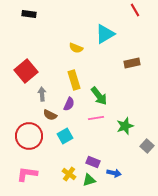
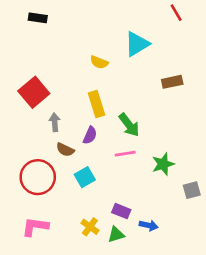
gray square: (147, 146) -> (192, 190), turned 32

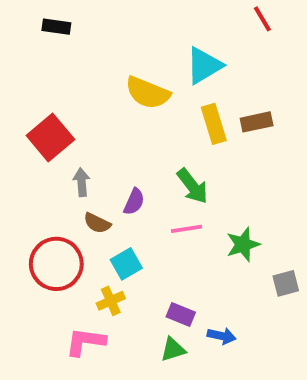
yellow semicircle: (99, 62) -> (148, 93), size x1.6
yellow rectangle: (96, 104) -> (214, 124), moved
pink L-shape: (35, 227) -> (85, 342), moved
yellow cross: (90, 227) -> (111, 301), moved, turned 30

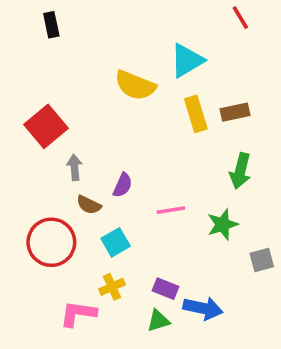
black rectangle: (56, 27) -> (51, 25), turned 70
green arrow: (192, 186) -> (240, 171), moved, turned 52
yellow cross: (111, 301) -> (112, 287), moved
blue arrow: (222, 336) -> (203, 308), size x1.5

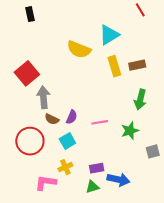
gray arrow: (75, 167) -> (43, 97), size x1.5
purple semicircle: (123, 185) -> (72, 117), moved
purple rectangle: (165, 289) -> (97, 168), turned -32

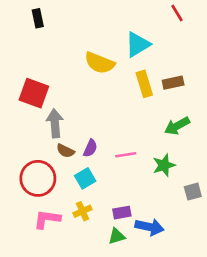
red square: (27, 73) -> (34, 93), turned -30
green arrow: (140, 99) -> (177, 126), turned 48
pink L-shape: (46, 183) -> (47, 219), moved

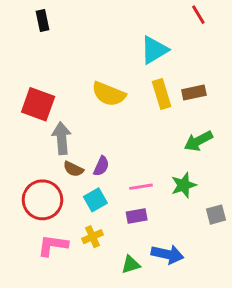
yellow semicircle: (100, 63) -> (109, 94), moved
pink line: (126, 155) -> (141, 187), moved
purple rectangle: (122, 213) -> (137, 216), moved

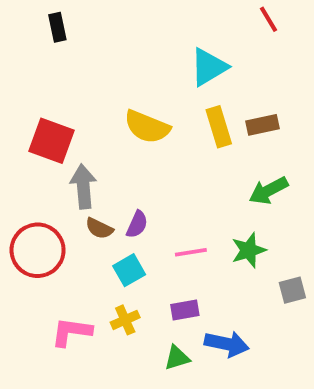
red circle: (42, 200) -> (38, 250), moved
purple rectangle: (137, 216) -> (185, 310), moved

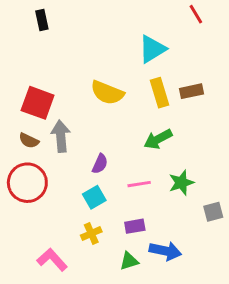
green arrow: (269, 191) -> (158, 139), moved
brown semicircle: (99, 228) -> (29, 141), moved
pink L-shape: (71, 332) -> (52, 260), moved, turned 40

